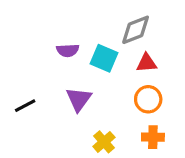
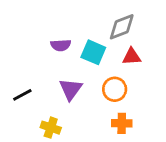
orange circle: (148, 99) -> (115, 89), moved
orange cross: (153, 137) -> (122, 123), moved
yellow cross: (104, 142) -> (51, 128), moved, turned -30

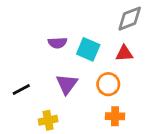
gray diamond: (122, 27) -> (130, 19), moved
yellow cross: (51, 128) -> (48, 120), turned -30

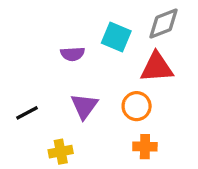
cyan square: (88, 49) -> (116, 37), moved
red triangle: (124, 53) -> (157, 67), size x1.5

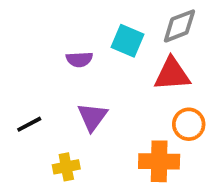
orange circle: (137, 106) -> (189, 124), moved
orange cross: (145, 147) -> (159, 161), size x1.5

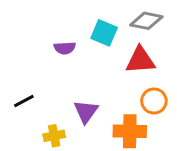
gray diamond: (179, 26) -> (146, 21), turned 32
purple triangle: (92, 117) -> (86, 112), moved

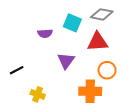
purple triangle: (86, 112) -> (66, 61), moved
yellow cross: (54, 136) -> (38, 94), turned 32

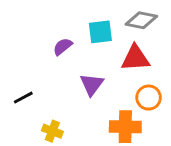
cyan square: (72, 23) -> (100, 32), turned -30
purple semicircle: (45, 33) -> (63, 47), turned 144

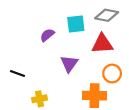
black line: (23, 98) -> (17, 74), turned 48
yellow cross: (52, 131) -> (39, 99), turned -32

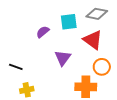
red triangle: (102, 44) -> (93, 40), turned 40
yellow cross: (39, 99) -> (27, 90), moved

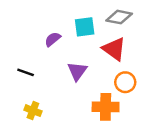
black line: (16, 67) -> (26, 72), moved
yellow cross: (27, 90) -> (33, 111), turned 32

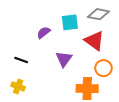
yellow cross: (33, 111) -> (18, 86), moved

